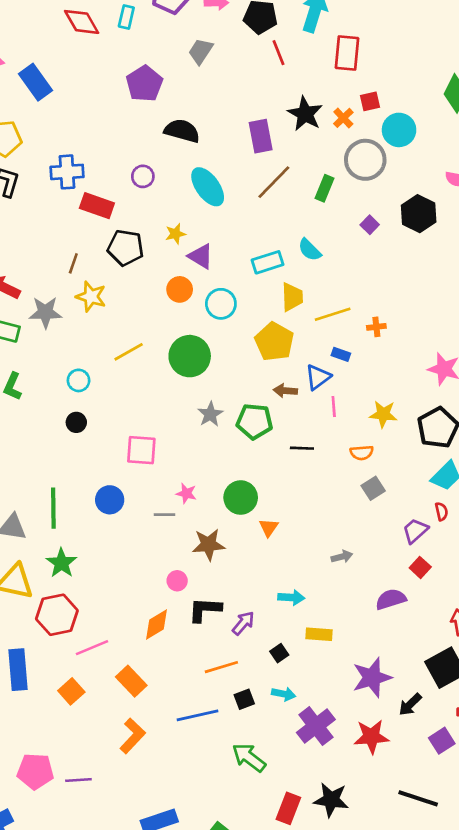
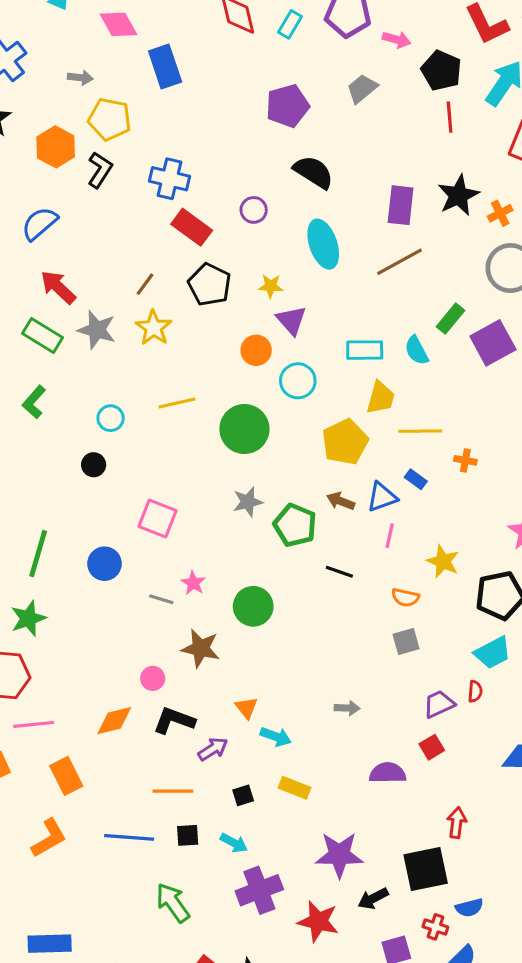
green rectangle: (325, 188) -> (450, 319), moved
purple square: (370, 225) -> (493, 343), size x2.0
orange triangle: (269, 528) -> (246, 708), moved, turned -30

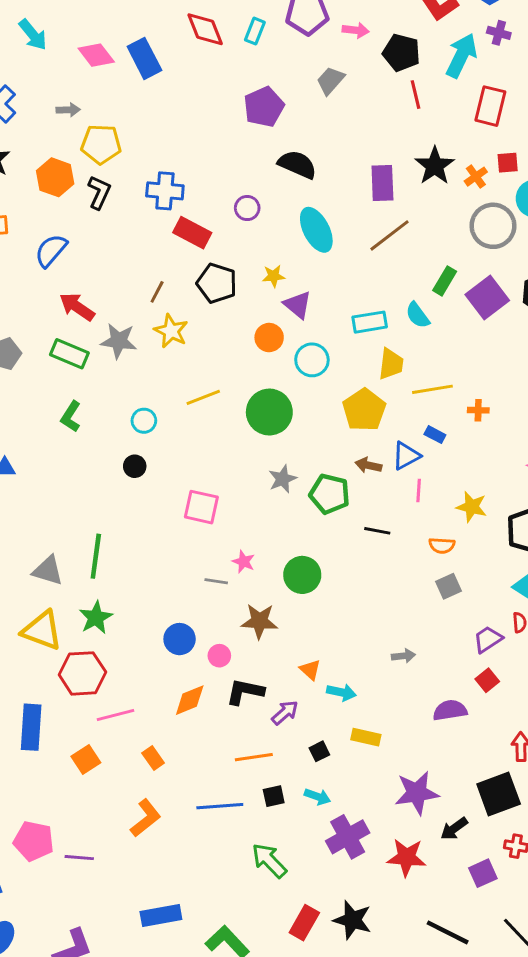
blue rectangle: (165, 67) -> (144, 58), moved
blue circle: (105, 564) -> (180, 639), moved
orange rectangle: (66, 776) -> (153, 758), size x0.7

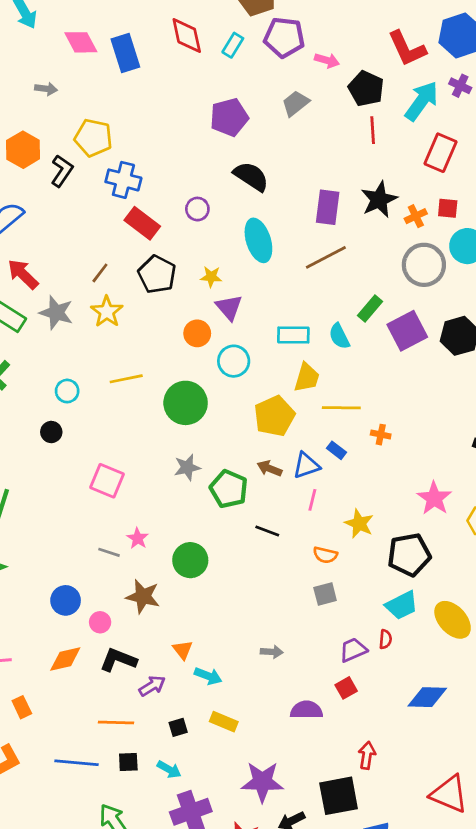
yellow pentagon: (101, 144) -> (93, 138), moved

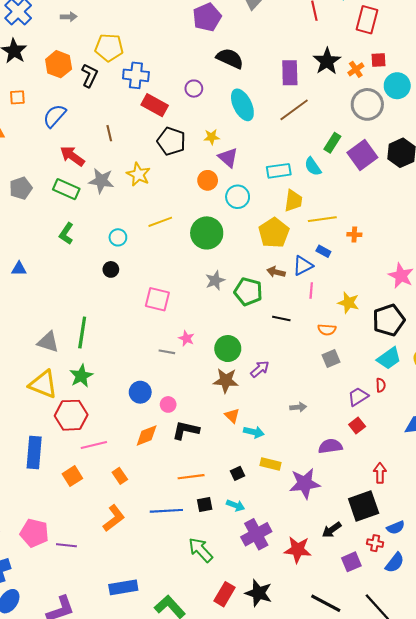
brown line: (100, 273) -> (109, 133), moved, turned -42
brown star: (143, 596) -> (226, 381), moved
purple arrow: (152, 686) -> (260, 369), moved
purple star: (262, 782) -> (305, 483), moved

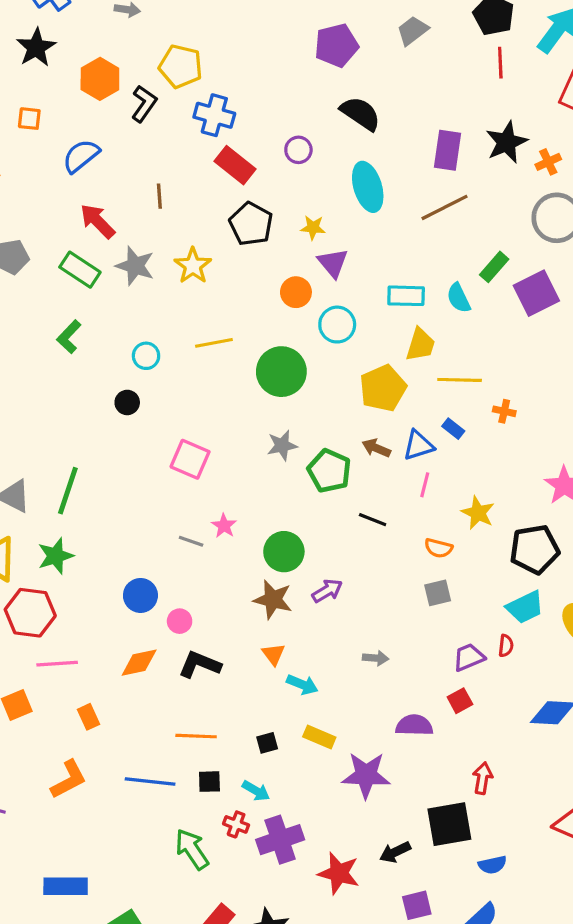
red cross: (375, 543) -> (236, 824), moved

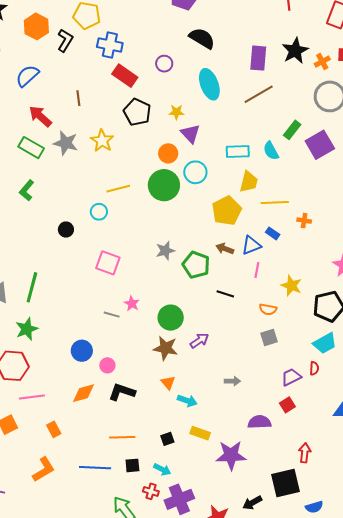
cyan circle: (146, 356) -> (99, 212), moved
green circle: (281, 372) -> (164, 185), moved

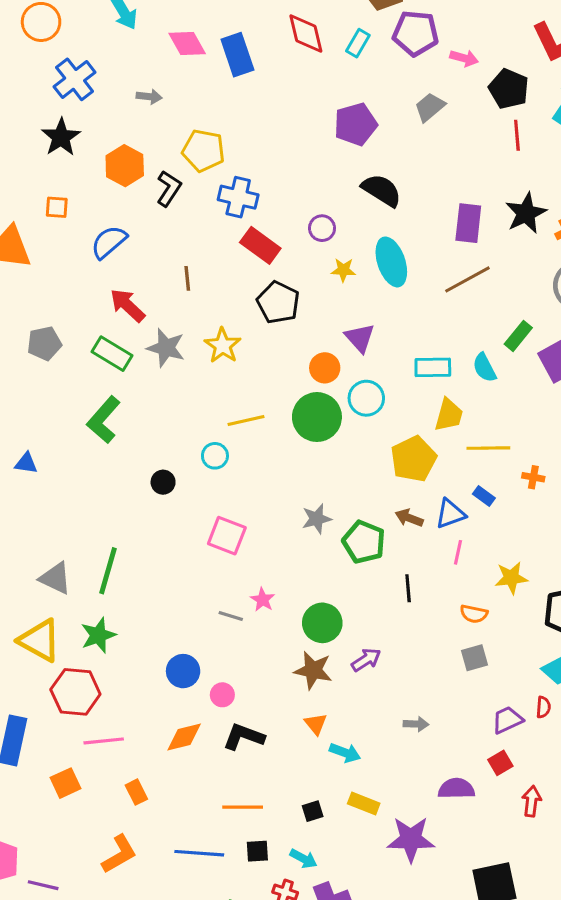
yellow star: (176, 112) -> (343, 270), moved
green L-shape: (27, 190) -> (104, 420), size x1.4
yellow star: (291, 286) -> (511, 578), turned -30
black line: (225, 294) -> (408, 588), turned 66
red arrow: (305, 453) -> (532, 801), moved

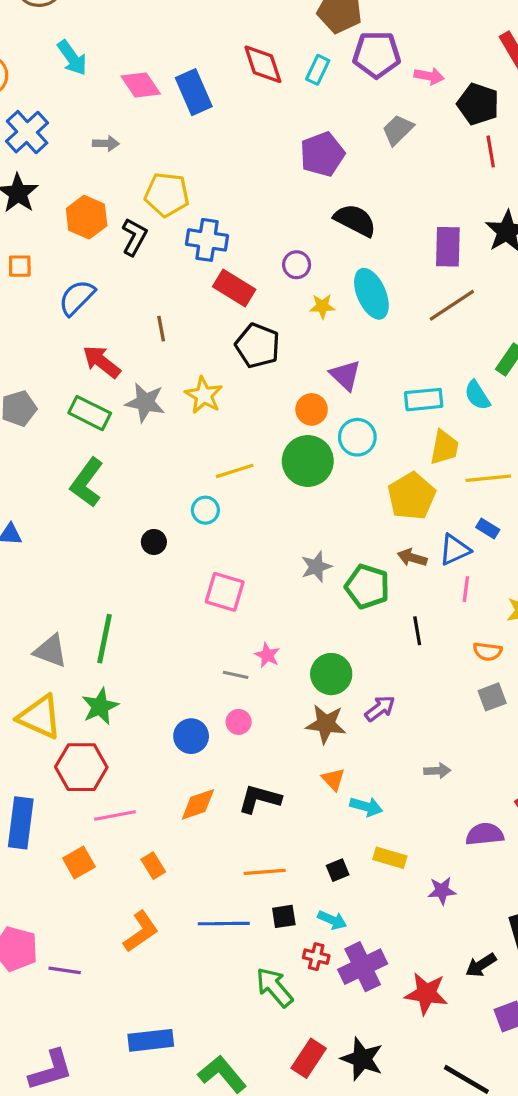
pink circle: (222, 695) -> (239, 722), moved
purple star: (411, 839) -> (442, 891), size x0.6

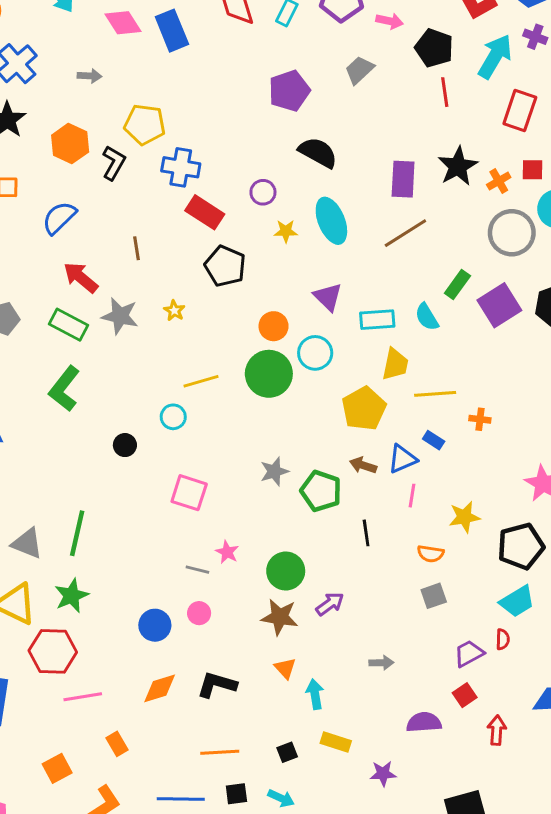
purple triangle: (345, 375) -> (328, 297), moved
yellow star: (204, 395) -> (174, 311), size x0.6
cyan arrow: (366, 807) -> (315, 694), turned -116
orange square: (79, 863) -> (57, 768), moved

